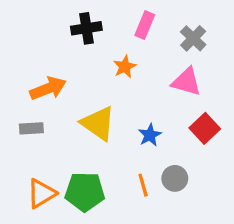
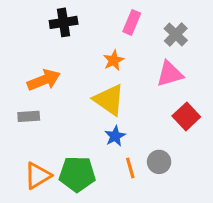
black cross: (86, 28) -> (64, 22), moved
pink triangle: (186, 82) -> (170, 74), turned -32
yellow triangle: (98, 123) -> (109, 100), moved
blue star: (150, 135) -> (115, 136), moved

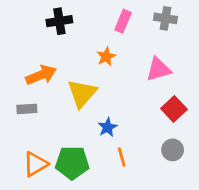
gray cross: (176, 35) -> (166, 18), moved, turned -35
yellow triangle: (109, 100) -> (82, 93), moved, turned 36
gray circle: (159, 162) -> (173, 150), moved

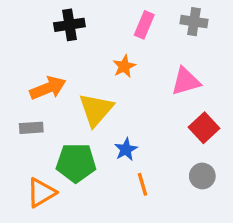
green pentagon: (72, 163) -> (76, 163), moved

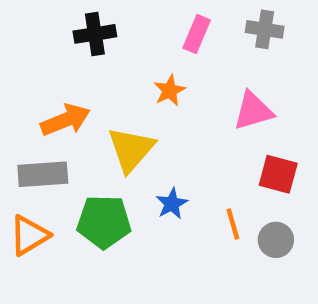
gray rectangle: (31, 128) -> (43, 174), size x1.5
red square: (204, 128) -> (278, 174), turned -32
orange line: (143, 184) -> (233, 224), moved
orange triangle: (41, 193) -> (29, 235), moved

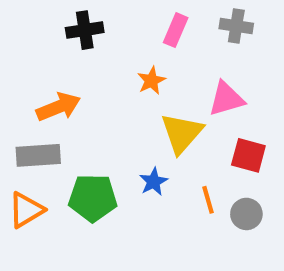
yellow triangle: (131, 149) -> (182, 133), moved

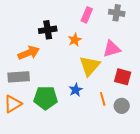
black cross: (85, 30) -> (48, 30), moved

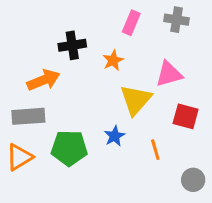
gray circle: (122, 106) -> (193, 180), moved

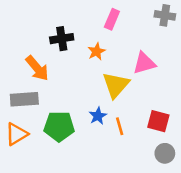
gray cross: (177, 20) -> (165, 15), moved
orange arrow: (44, 80) -> (37, 68), turned 72
red square: (186, 116) -> (158, 121), moved
orange line: (155, 150) -> (120, 126), moved

